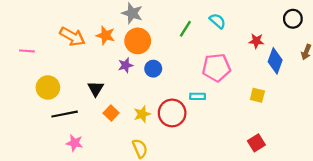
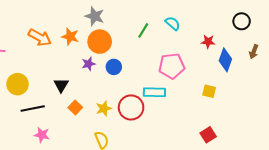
cyan rectangle: (198, 96) -> (154, 92), size x1.5

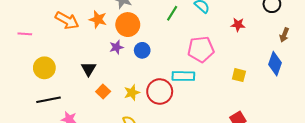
blue diamond: (225, 60) -> (275, 64), moved
black line: (33, 108) -> (48, 100), moved

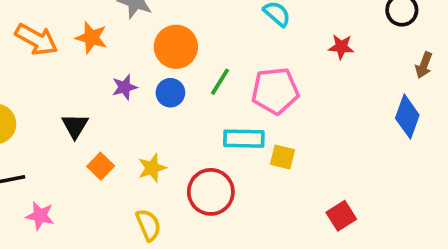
green line: (172, 13) -> (220, 82), moved
orange circle: (128, 25) -> (176, 47), moved
yellow square: (239, 75) -> (282, 157), moved
red circle: (160, 92) -> (211, 192), moved

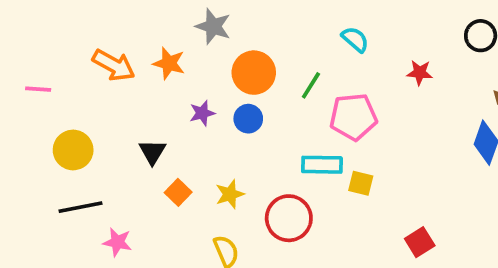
green line: (220, 82) -> (311, 85), moved

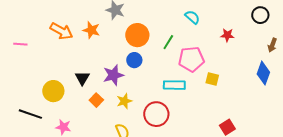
purple star: (202, 113) -> (113, 75), moved, size x1.5
yellow circle: (73, 150) -> (53, 91), moved
yellow square: (361, 183) -> (212, 79), moved
black line: (80, 207) -> (30, 114), moved, turned 30

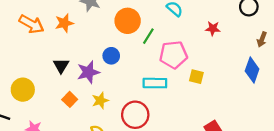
orange star: (91, 30) -> (64, 23), turned -30
orange circle: (137, 35) -> (128, 21), moved
black triangle: (82, 78) -> (61, 66), moved

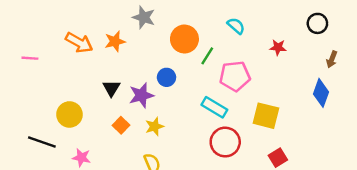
yellow square: (196, 77) -> (266, 116), moved, size x1.6
cyan rectangle: (155, 83) -> (214, 107), turned 30
red circle: (135, 115) -> (225, 142), moved

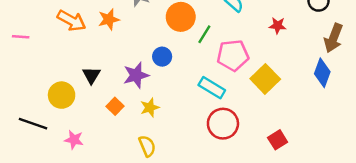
brown arrow: (332, 59) -> (333, 38), size x1.6
black triangle: (111, 88) -> (91, 75), moved
yellow square: (266, 116) -> (265, 79), moved, turned 32

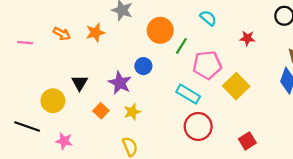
orange arrow: (71, 21) -> (62, 34), size x0.7
pink line: (21, 37) -> (25, 43), moved
purple star: (136, 75) -> (120, 83), turned -30

